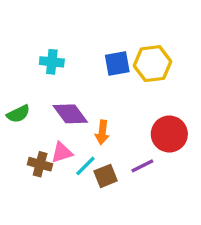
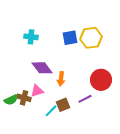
green semicircle: (18, 114) -> (11, 100), moved
cyan line: (85, 166) -> (51, 111), moved

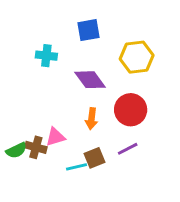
blue square: (70, 38) -> (88, 30), moved
purple diamond: (42, 68) -> (90, 80), moved
red circle: (101, 80) -> (131, 110), moved
cyan line: (51, 111) -> (76, 167), turned 32

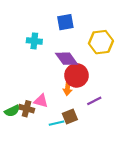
red circle: (131, 110) -> (76, 75), moved
pink triangle: (55, 137) -> (41, 101), turned 32
purple line: (128, 149) -> (94, 101), moved

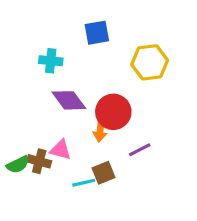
purple diamond: (66, 59) -> (69, 100), moved

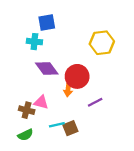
blue square: (97, 33) -> (47, 22), moved
green semicircle: (18, 165) -> (25, 135), moved
brown square: (103, 173) -> (70, 128), moved

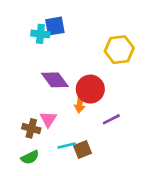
cyan cross: (34, 42) -> (40, 34), moved
pink triangle: (41, 102) -> (48, 119), turned 48

